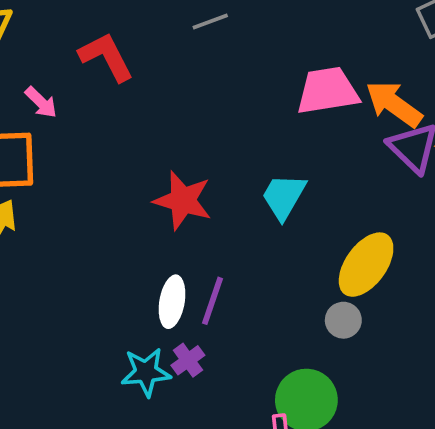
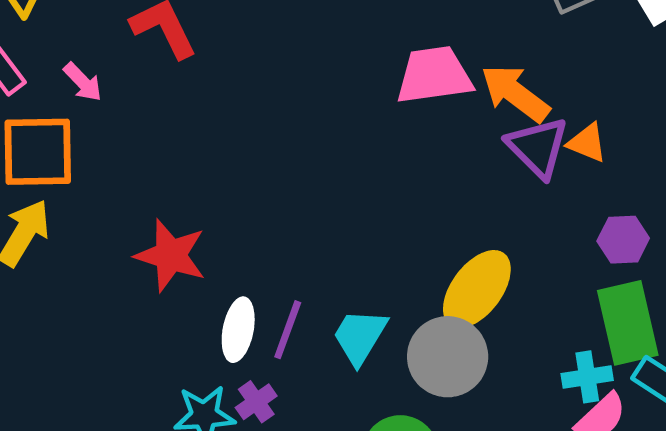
cyan trapezoid: (284, 196) -> (360, 336), moved
red star: (183, 200) -> (171, 255), moved
gray circle: (343, 320) -> (448, 357), size x1.8

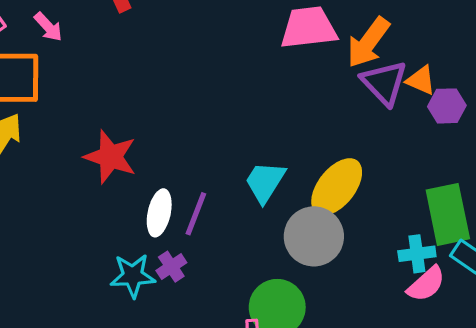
orange arrow: (515, 93) -> (368, 42), turned -92
purple hexagon: (623, 240) -> (447, 106), moved
cyan trapezoid: (360, 336) -> (265, 182), moved

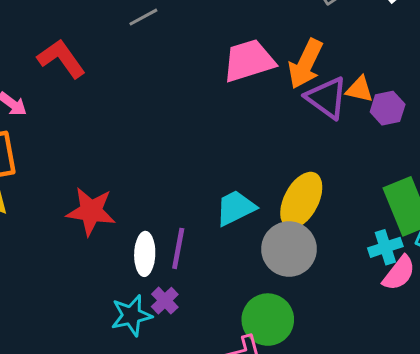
cyan trapezoid: (265, 182) -> (235, 208), turned 42

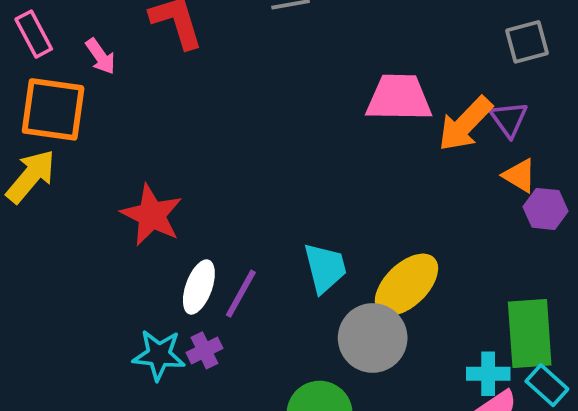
purple triangle: (327, 98) -> (509, 119), moved, size x0.7
cyan trapezoid: (235, 208) -> (325, 268), turned 84

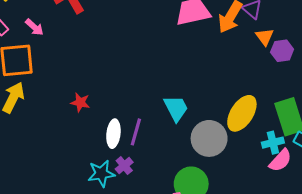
orange triangle: (520, 176) -> (265, 37), turned 36
red star: (152, 215) -> (80, 102), size x0.6
yellow ellipse: (406, 285) -> (242, 113), moved

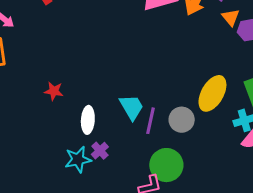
cyan trapezoid: (176, 108) -> (132, 107), moved
purple line: (136, 132) -> (150, 121), moved
gray circle: (209, 138) -> (182, 120), size x0.7

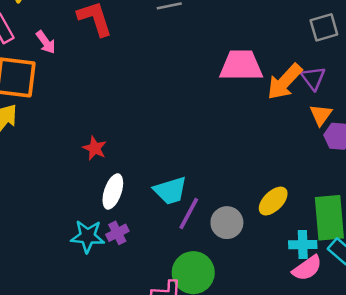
red star: (54, 91) -> (95, 148), moved
yellow ellipse: (212, 93) -> (273, 201), size x0.7
cyan trapezoid: (132, 107) -> (170, 191), turned 88

